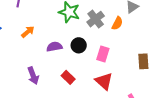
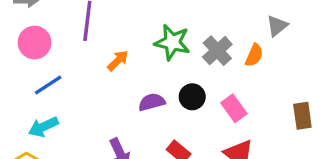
orange arrow: (28, 32) -> (118, 61), moved
pink rectangle: (103, 54) -> (234, 108), turned -49

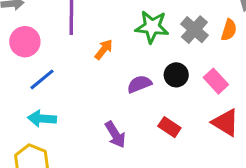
cyan arrow: (43, 127) -> (42, 119), turned 36

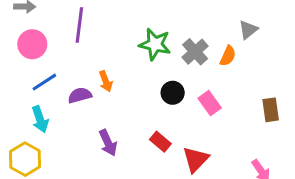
orange arrow: (104, 49) -> (106, 81), moved, turned 114
purple semicircle: (139, 84) -> (80, 95), moved
cyan arrow: (42, 119) -> (40, 119), turned -120
red triangle: (225, 123) -> (196, 159), moved, turned 36

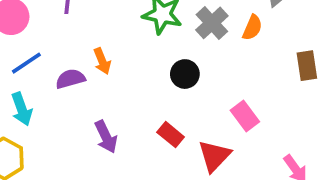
pink rectangle: (210, 103) -> (245, 116), moved
brown rectangle: (271, 110) -> (307, 66), moved

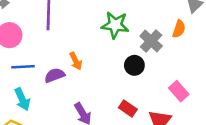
gray cross: (212, 23) -> (151, 41), moved
blue line: (26, 63) -> (23, 67), turned 35

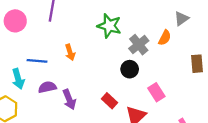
black circle: (134, 65) -> (130, 69), moved
blue line: (23, 67) -> (37, 61), moved
purple semicircle: (55, 75) -> (47, 87), moved

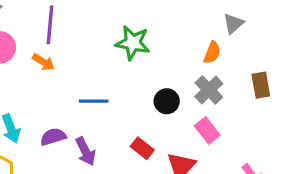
gray cross: (139, 45) -> (209, 90), moved
orange arrow: (70, 52) -> (43, 62), moved, turned -35
blue line: (37, 61) -> (94, 101), moved

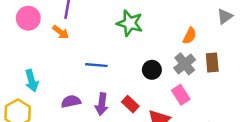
gray triangle: (233, 24) -> (225, 16), moved
brown rectangle: (261, 85) -> (212, 63), moved
purple semicircle: (53, 137) -> (71, 101), moved
purple arrow: (85, 151) -> (102, 104), moved, turned 30

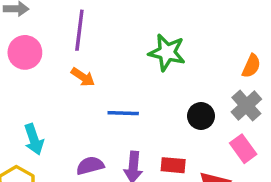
orange arrow: (61, 32) -> (83, 77), moved
red rectangle: (130, 104) -> (173, 165), turned -35

